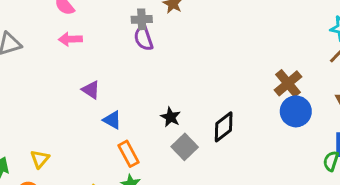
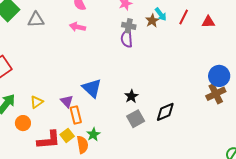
purple triangle: (91, 90) -> (67, 101), moved
blue circle: (296, 111) -> (219, 76), moved
blue triangle: (112, 120) -> (92, 88), size x1.5
orange rectangle: (128, 154) -> (76, 115), moved

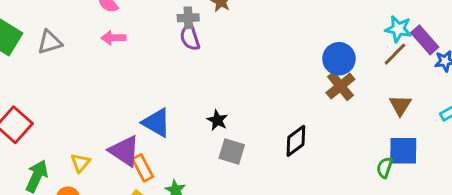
purple triangle: (67, 101) -> (124, 151), size x1.6
black diamond: (165, 112) -> (296, 141), moved
gray square: (136, 119) -> (232, 152), turned -30

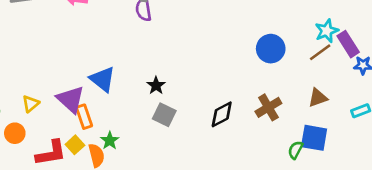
cyan star: (398, 29) -> (327, 31), turned 30
brown cross: (340, 86) -> (268, 107), moved
brown triangle: (400, 105) -> (318, 98), turned 30

